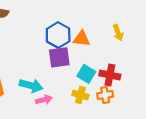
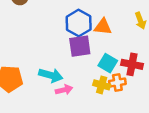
orange cross: (105, 95) -> (117, 83), moved

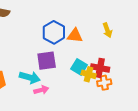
purple square: (80, 46) -> (47, 61), moved
orange cross: (117, 83) -> (104, 83), moved
yellow cross: (102, 85) -> (89, 74), moved

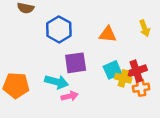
blue hexagon: (54, 32) -> (59, 29), moved
cyan square: (79, 67) -> (112, 70), turned 35
red cross: (100, 68) -> (136, 71), turned -30

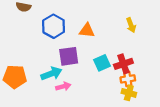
orange triangle: (108, 34) -> (87, 31), moved
yellow cross: (123, 78) -> (129, 93), moved
cyan arrow: (57, 82) -> (51, 74), turned -36

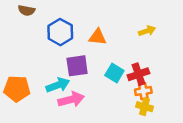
yellow arrow: (131, 25) -> (147, 31), turned -88
cyan square: (102, 63) -> (114, 73), turned -35
pink arrow: (63, 86) -> (71, 100), size x1.5

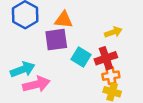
yellow arrow: (147, 31) -> (113, 32), moved
purple square: (77, 66) -> (56, 40), moved

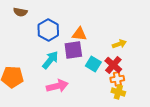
red cross: (106, 58) -> (113, 65), turned -30
cyan arrow: (23, 69) -> (50, 60), moved, turned -30

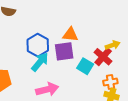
blue hexagon: (48, 30) -> (38, 45), moved
red cross: (113, 65) -> (103, 57), moved

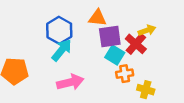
purple square: (64, 51) -> (110, 36), moved
orange cross: (110, 82) -> (125, 74), moved

